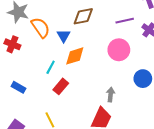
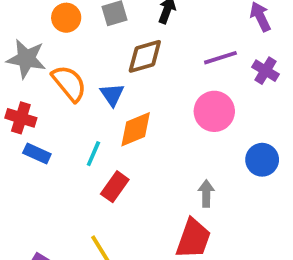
blue rectangle: (19, 87) -> (37, 154), moved

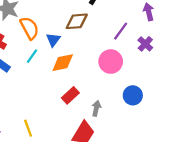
purple line: (220, 58) -> (121, 31), turned -48
cyan line: (93, 154) -> (32, 56), moved
red rectangle: (115, 187) -> (70, 95), moved

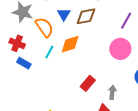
blue triangle: (53, 40) -> (64, 14), moved
orange diamond: (63, 63) -> (70, 44), moved

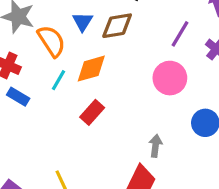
red rectangle: (88, 83) -> (92, 112), moved

